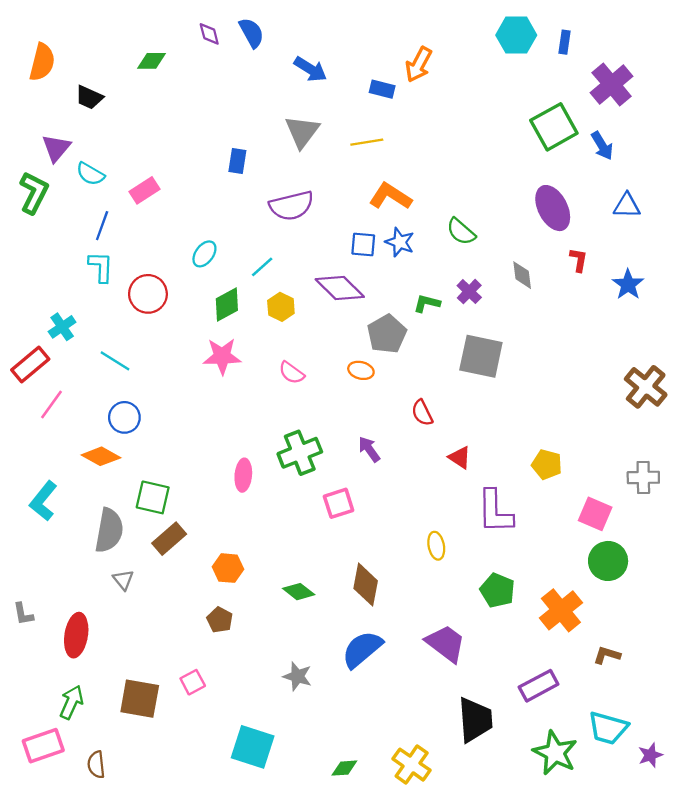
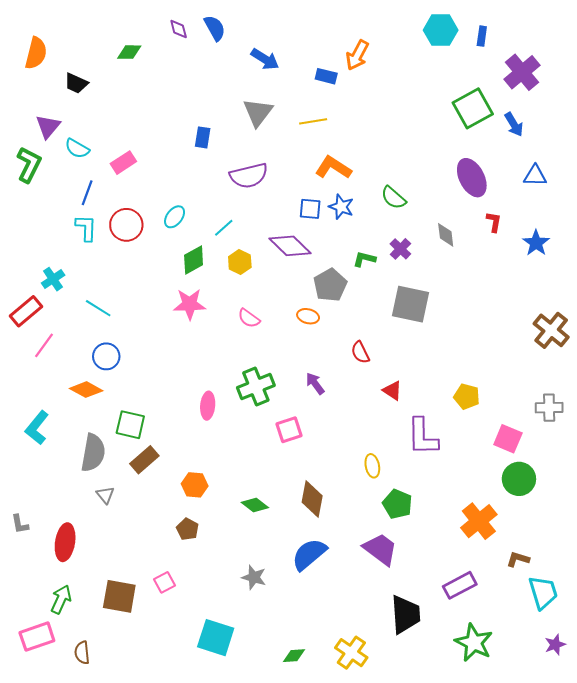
red circle: (148, 294) -> (126, 225), moved
green pentagon: (497, 590) -> (397, 504), moved
cyan trapezoid: (608, 728) -> (543, 592), moved, turned -123

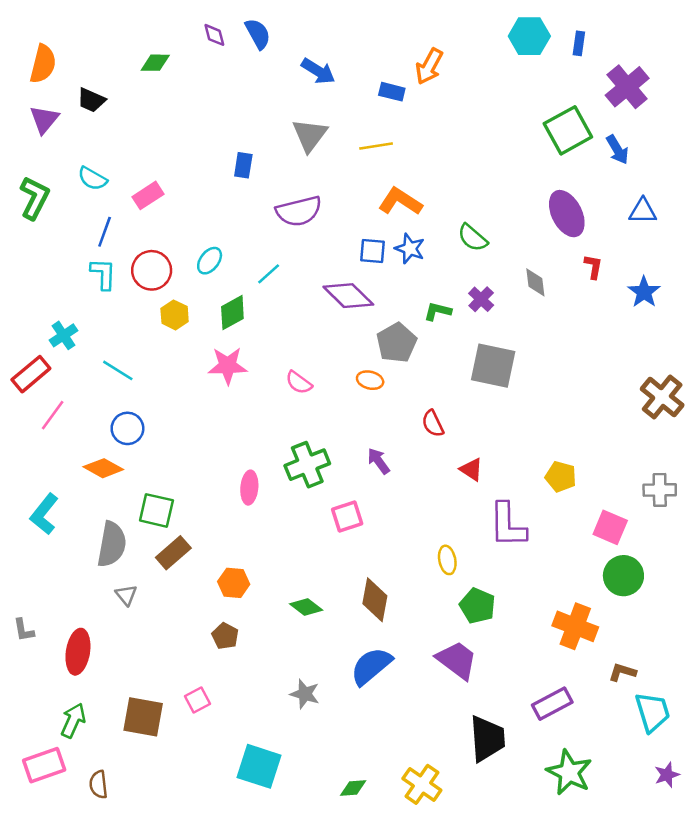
purple triangle: (48, 126) -> (44, 119), moved
yellow hexagon: (240, 262) -> (175, 315), moved
orange cross: (479, 521) -> (575, 626), turned -30

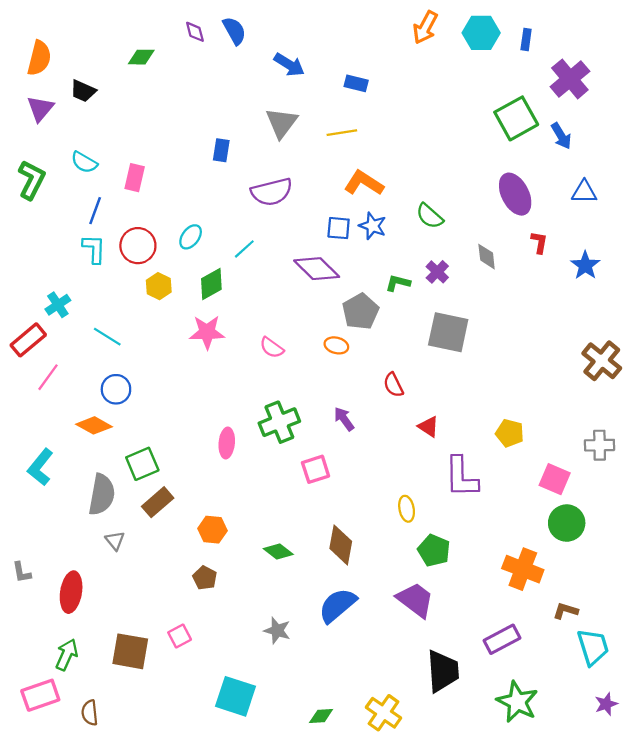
orange arrow: (429, 66) -> (425, 27), moved
pink rectangle: (148, 195) -> (135, 178), turned -44
green square: (156, 510) -> (142, 464), turned -36

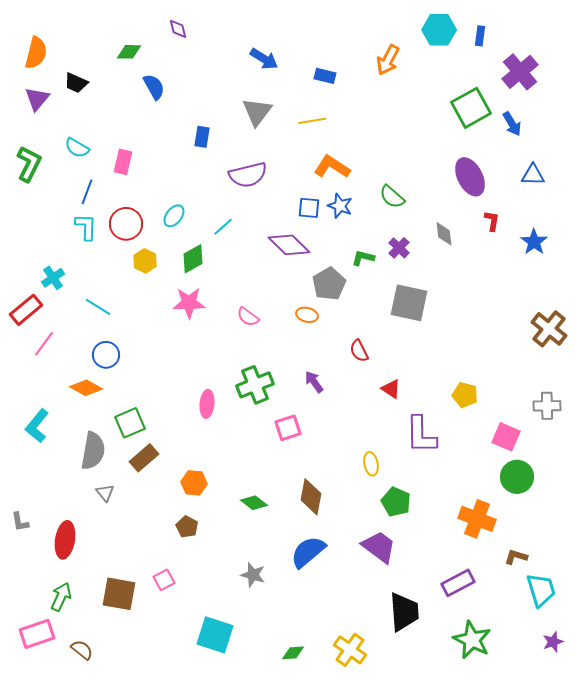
orange arrow: (425, 27) -> (388, 60), moved
blue semicircle: (234, 31) -> (154, 87), moved
brown semicircle: (90, 713) -> (82, 650), turned 135

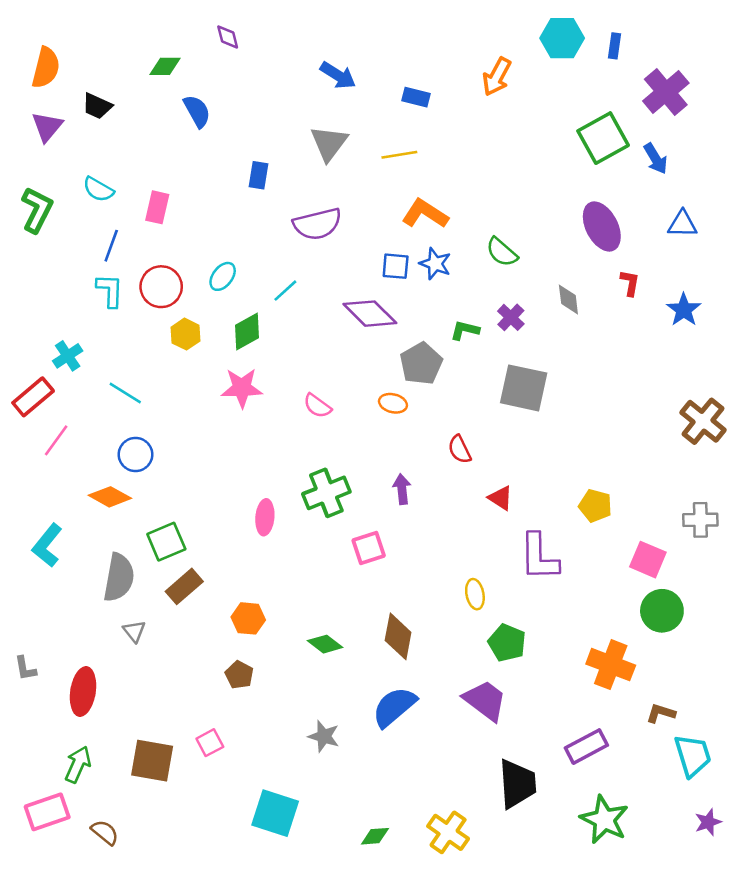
purple arrow: (314, 382) -> (402, 489), turned 30

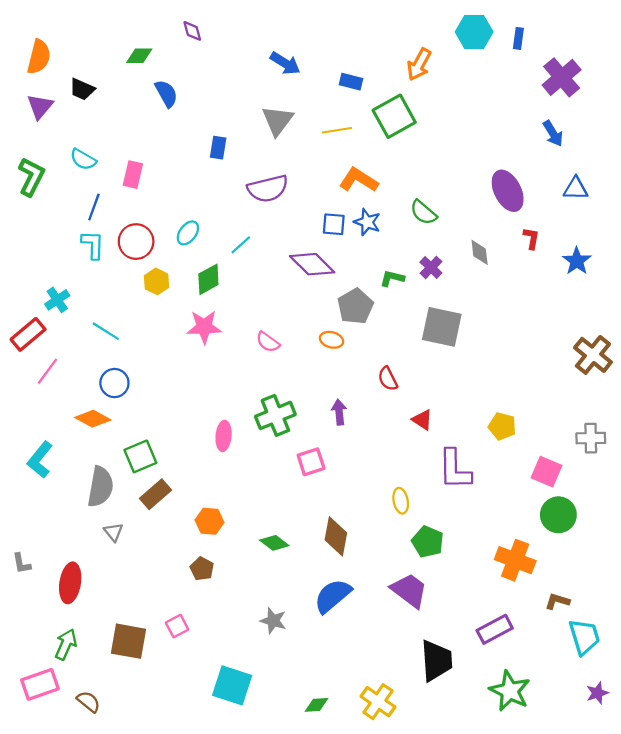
green square: (603, 138) -> (394, 116), moved

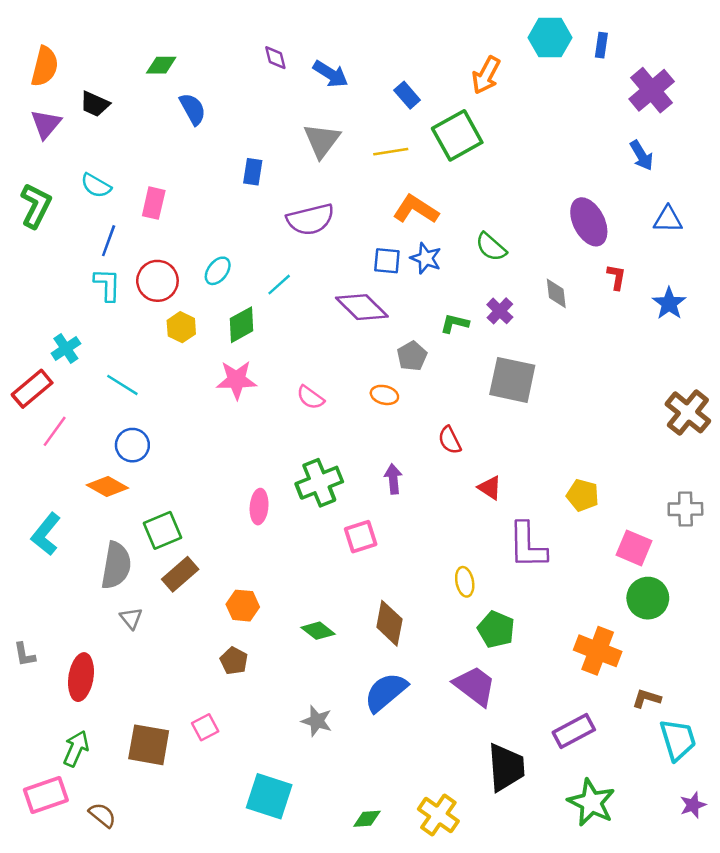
purple diamond: (192, 31) -> (275, 58), moved
blue rectangle: (351, 82) -> (407, 95), turned 35
gray pentagon: (355, 306) -> (412, 356), size x0.7

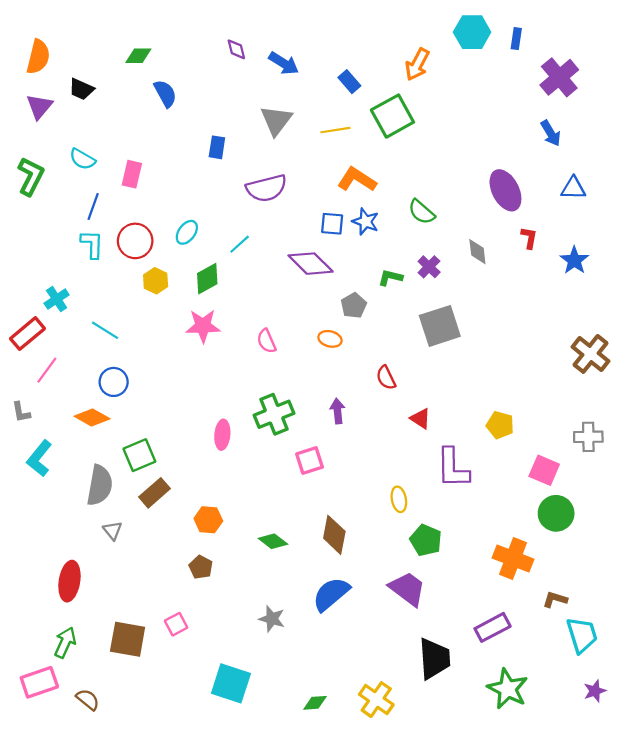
gray square: (512, 380) -> (440, 326), turned -30
pink semicircle: (310, 397) -> (266, 341), turned 30
gray L-shape: (25, 655) -> (21, 412), moved

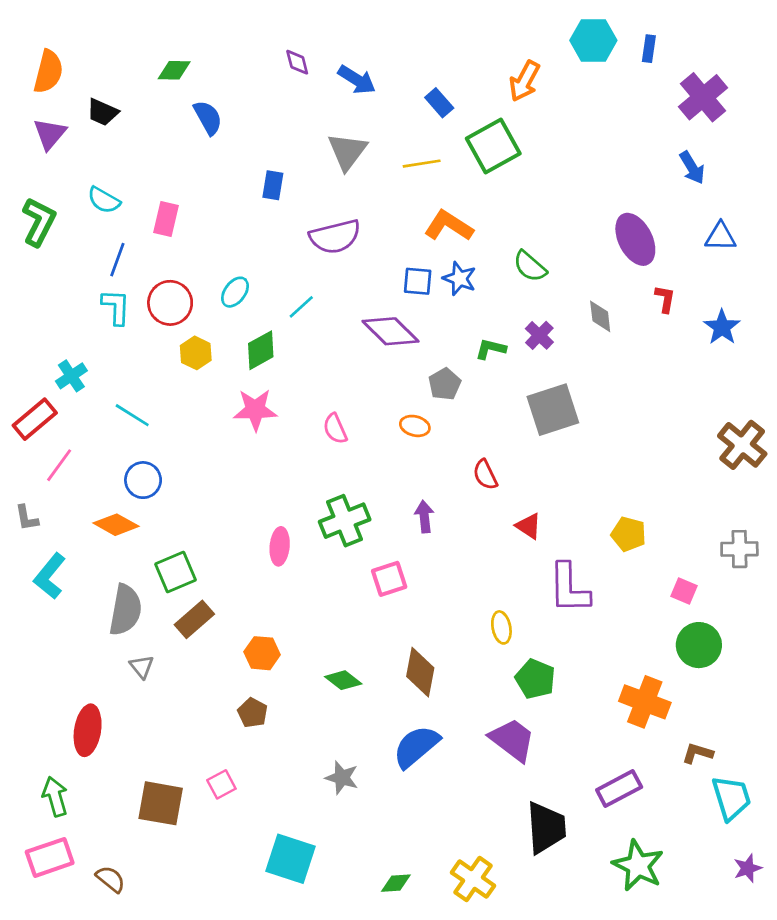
pink square: (544, 470) -> (684, 591), size x0.7
green arrow: (65, 642) -> (55, 797), moved, turned -40

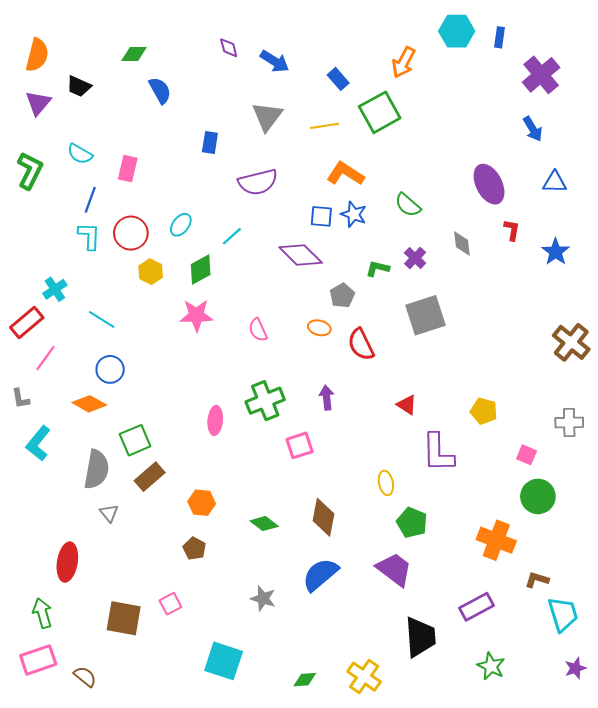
red semicircle: (485, 475) -> (361, 344), moved, size x1.4
green star: (638, 866) -> (491, 666), size x0.7

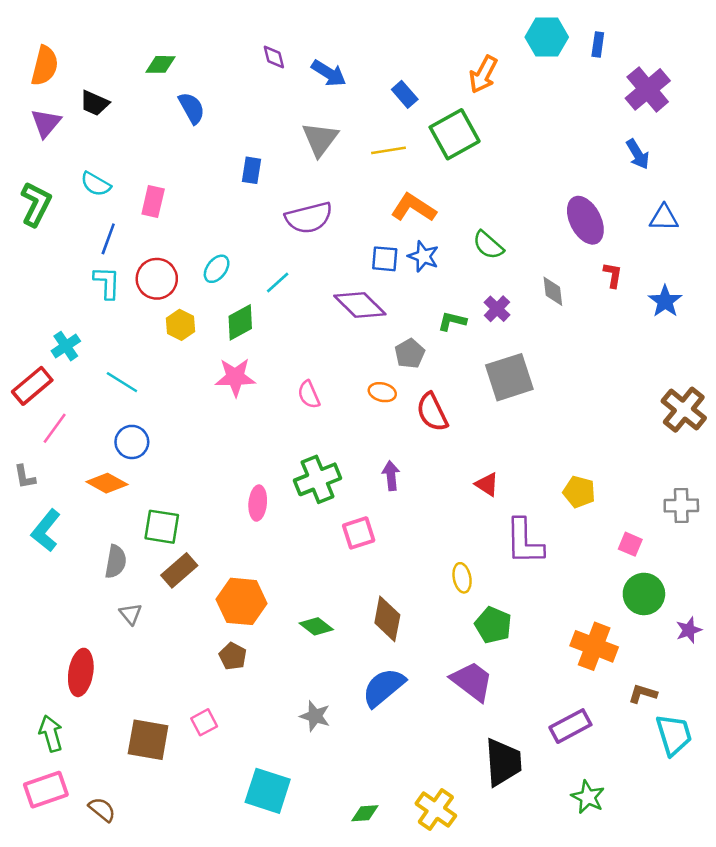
green square: (135, 440) -> (162, 527), turned 32
gray semicircle: (97, 469) -> (116, 562), size x0.7
orange hexagon: (202, 503) -> (242, 601), size x1.5
purple star: (575, 668) -> (689, 630), moved

